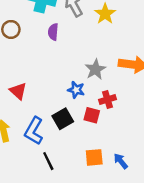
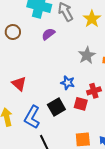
purple semicircle: (53, 32) -> (48, 34), turned 48
gray star: (95, 69) -> (87, 55), moved

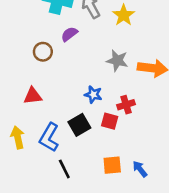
brown circle: (13, 32) -> (43, 52), moved
gray star: (87, 55) -> (117, 61), turned -30
red triangle: (19, 84) -> (33, 96), turned -49

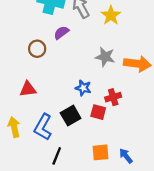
black line: (64, 169) -> (57, 156), turned 48

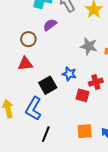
red triangle: (28, 89) -> (25, 64), moved
black square: (71, 116) -> (48, 85), moved

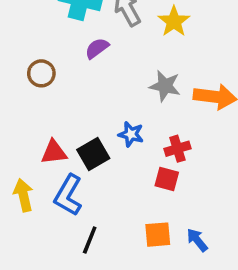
brown circle: (28, 39) -> (41, 73), moved
red triangle: (25, 64) -> (54, 152), moved
red square: (83, 95) -> (167, 179), moved

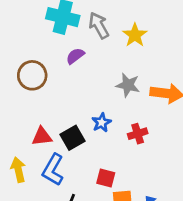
brown circle: (41, 73) -> (32, 75), size x1.4
blue star: (131, 134) -> (102, 123), turned 30
red square: (167, 179) -> (106, 178), moved

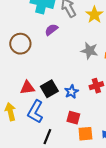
blue star: (102, 123) -> (71, 92), moved

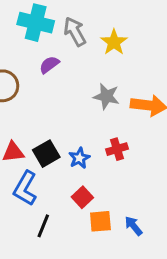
red square: (73, 118) -> (82, 197), turned 32

